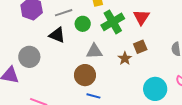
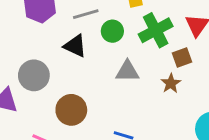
brown square: (140, 47) -> (182, 57), moved
brown circle: (85, 75) -> (71, 110), moved

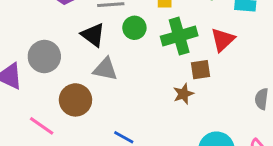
gray triangle: (127, 71) -> (105, 69), moved

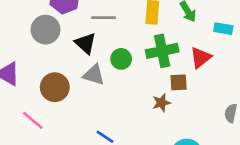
green circle: (134, 28) -> (121, 59), moved
gray circle: (44, 56) -> (45, 30), moved
brown circle: (75, 100) -> (55, 87), moved

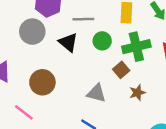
green circle: (121, 59) -> (102, 41), moved
gray triangle: (94, 75) -> (96, 93), moved
brown square: (179, 82) -> (121, 70), moved, turned -35

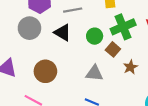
green circle: (102, 41) -> (95, 36), moved

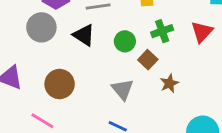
green cross: (123, 27) -> (162, 31), size x0.7
gray triangle: (94, 73) -> (123, 89), turned 42

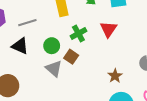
brown star: (169, 83) -> (115, 76), moved
gray triangle: (123, 89) -> (54, 69), moved

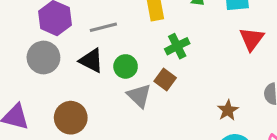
red triangle: (108, 29) -> (252, 39), moved
green circle: (52, 46) -> (126, 66), moved

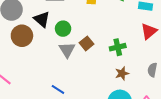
green cross: (177, 46) -> (118, 47), moved
brown circle: (71, 118) -> (22, 36), moved

